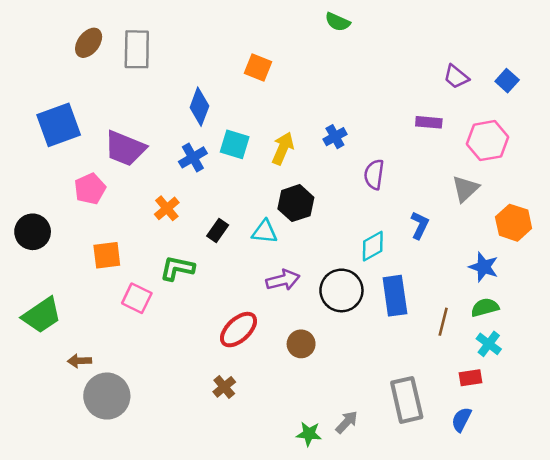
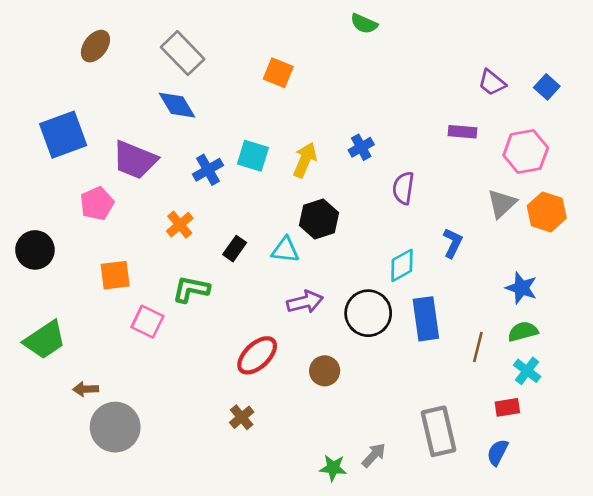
gray rectangle: (137, 49) -> (183, 53), moved, turned -45
blue diamond: (199, 107) -> (177, 105), moved, turned -51
orange hexagon: (514, 223) -> (547, 212), moved

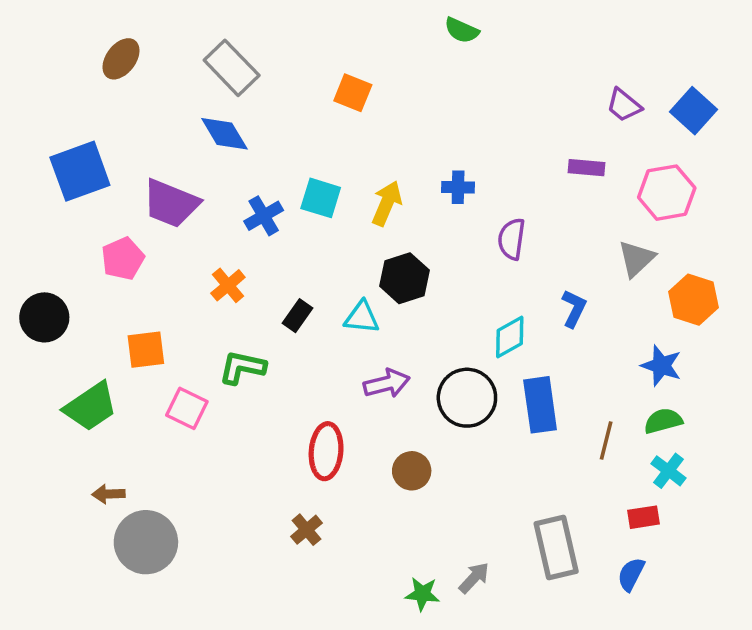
blue square: (547, 87) -> (693, 111), size x1.4
blue cross: (361, 147) -> (458, 187), turned 30
orange hexagon: (547, 212) -> (693, 300), moved
green trapezoid: (45, 340) -> (91, 407), moved
red ellipse: (257, 355) -> (326, 451), turned -42

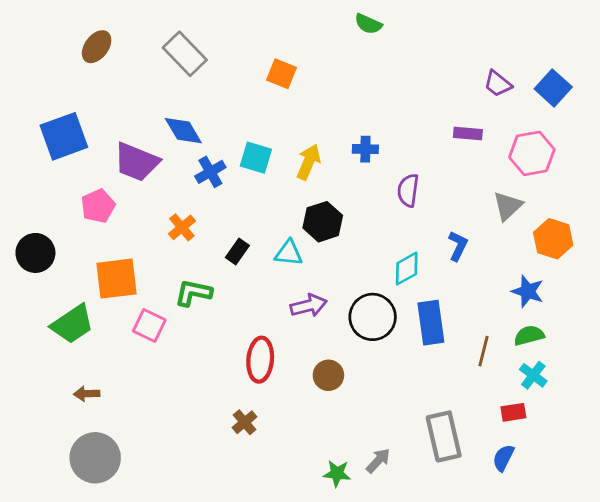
blue diamond: (224, 134) -> (183, 131), moved
orange square: (146, 350) -> (116, 279), size x1.4
gray circle: (146, 542) -> (95, 458), moved

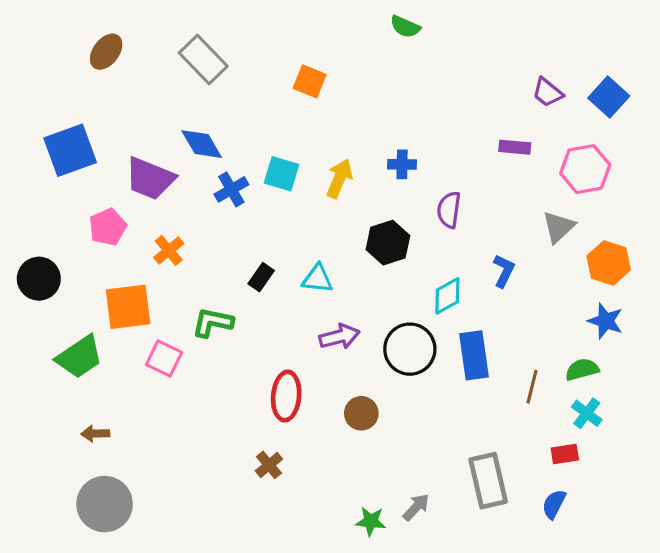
black hexagon: (323, 222) -> (388, 243), moved
orange cross: (182, 227) -> (169, 250), moved
blue star: (528, 291) -> (606, 321), moved

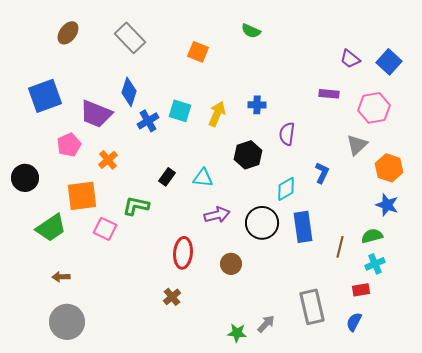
green semicircle: (405, 27) -> (251, 31), moved
blue diamond: (202, 144) -> (129, 92), turned 48
cyan cross: (587, 413) -> (375, 264), turned 30

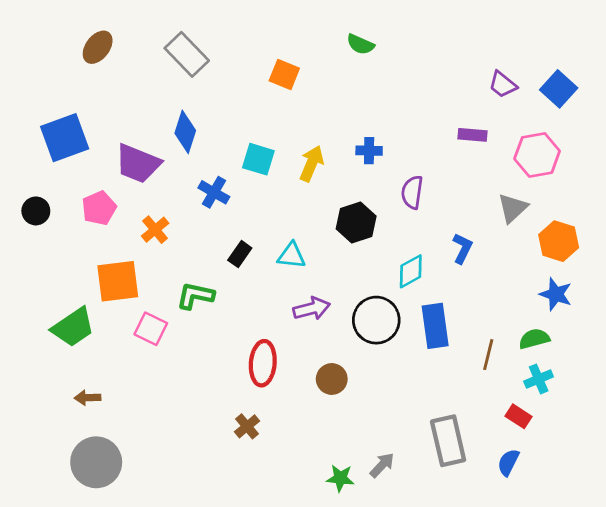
blue cross: (148, 121) -> (214, 192), moved, turned -30
black circle: (25, 178) -> (36, 211), moved, size x0.7
red rectangle: (361, 290) -> (518, 416), turned 42

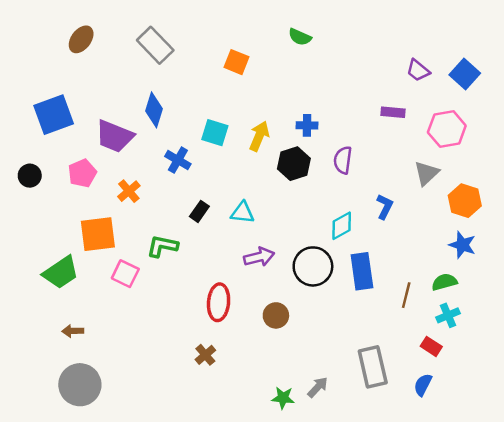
black hexagon: (356, 222) -> (294, 164), moved

